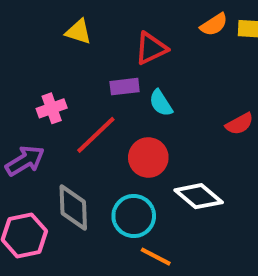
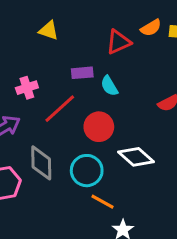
red triangle: (151, 48) -> (118, 42), moved

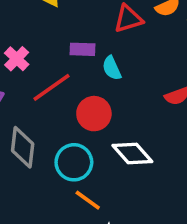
pink cross: (27, 88) -> (17, 59), turned -35

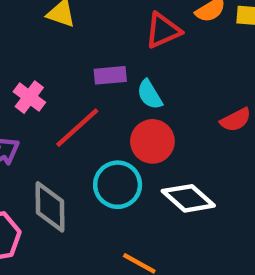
red circle: (94, 114) -> (152, 141), moved
cyan circle: (74, 162) -> (118, 185), moved

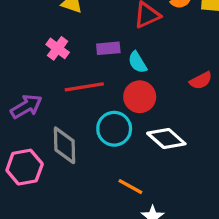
pink cross: (29, 97) -> (58, 48), moved
red line: (77, 128) -> (84, 87), turned 33

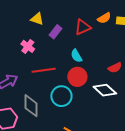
purple rectangle: (108, 48) -> (56, 32), moved, turned -48
white diamond: (166, 138) -> (105, 90), moved

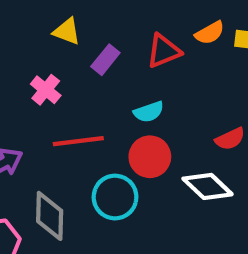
cyan semicircle: (76, 56) -> (149, 112), turned -80

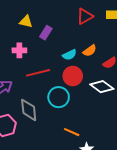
orange semicircle: (210, 33) -> (90, 51), moved
red triangle: (164, 51) -> (85, 16), moved
pink cross: (46, 90) -> (19, 50), turned -32

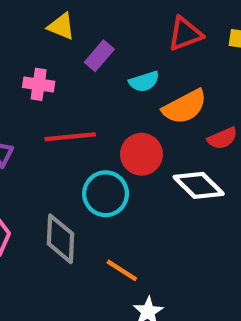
orange semicircle: (90, 51) -> (185, 107), size x1.5
cyan semicircle: (70, 55) -> (144, 81), moved
gray diamond: (29, 110) -> (61, 239), moved

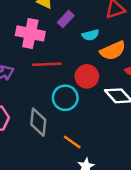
pink cross: (39, 84) -> (30, 33), size x1.6

